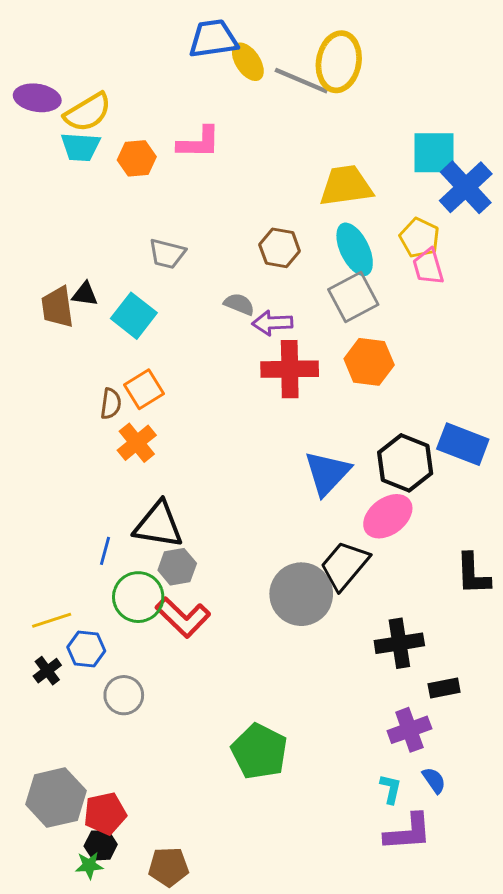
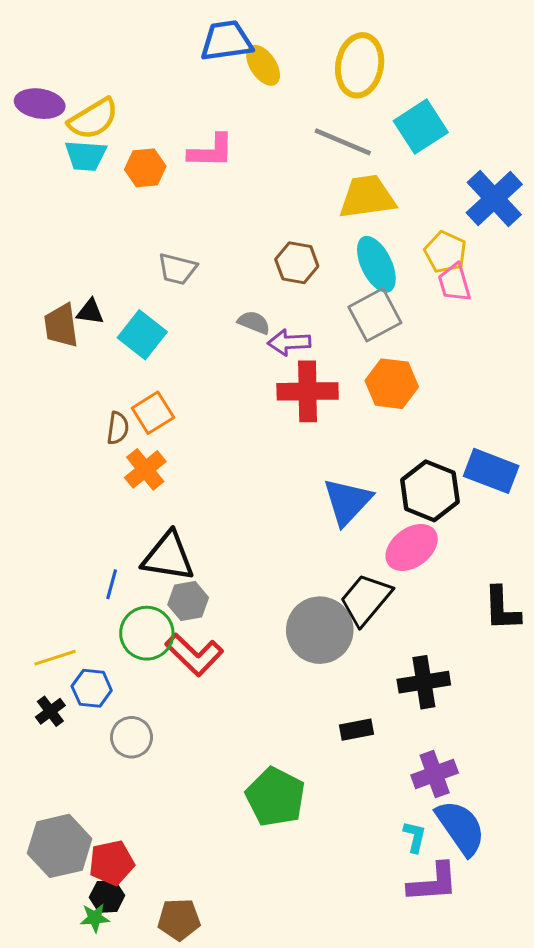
gray line: (301, 81) -> (343, 142), moved
cyan square: (434, 153) -> (421, 127), moved, turned -33
black rectangle: (444, 688) -> (356, 730), moved
blue semicircle: (434, 780) -> (461, 828), size x2.0

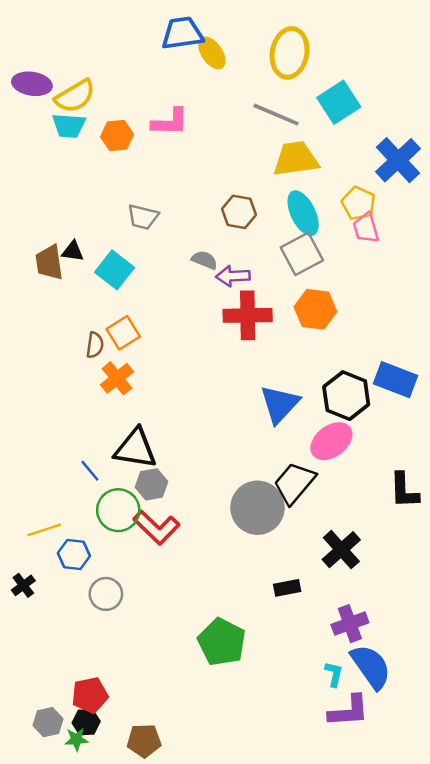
blue line: (112, 584) -> (90, 471), turned -55
black cross: (424, 682) -> (341, 550), turned -33
black cross: (50, 711) -> (23, 585), moved
gray hexagon: (60, 846) -> (48, 722), moved, size x0.6

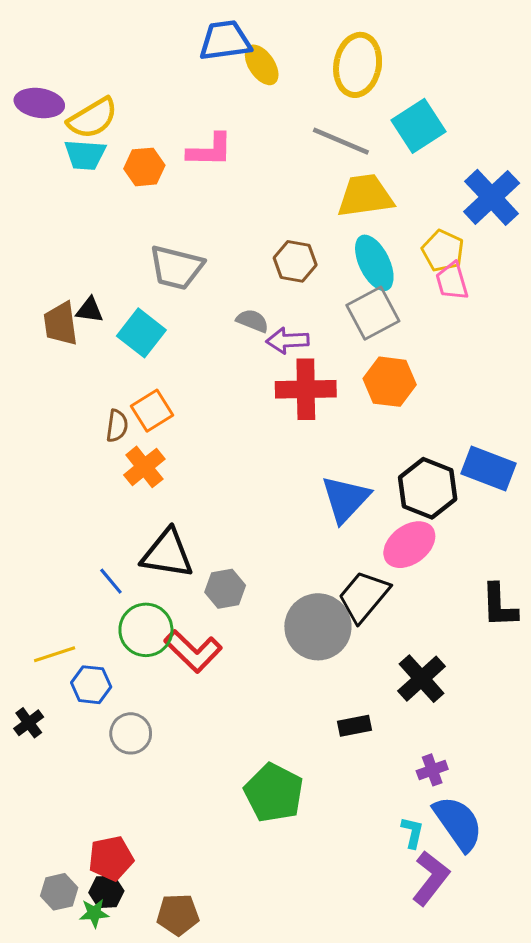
gray trapezoid: (143, 217) -> (176, 267), size x1.4
gray hexagon: (151, 484) -> (225, 589), moved
purple cross: (350, 624) -> (432, 770), size x0.7
purple L-shape: (349, 711) -> (431, 878), turned -48

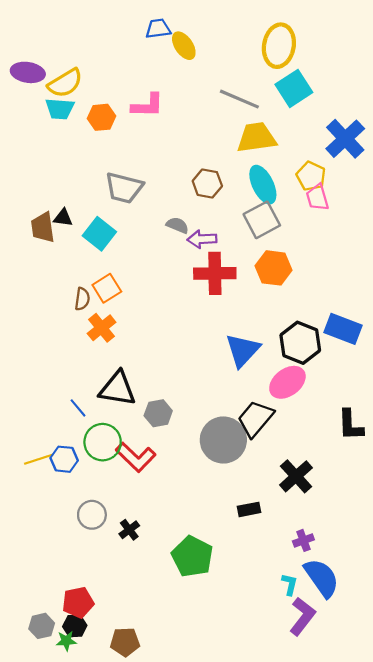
blue trapezoid: (225, 41) -> (158, 29), size x0.7
yellow ellipse: (358, 65) -> (279, 46), moved
blue hexagon: (91, 685) -> (64, 459), moved
black cross: (29, 723) -> (129, 530), moved

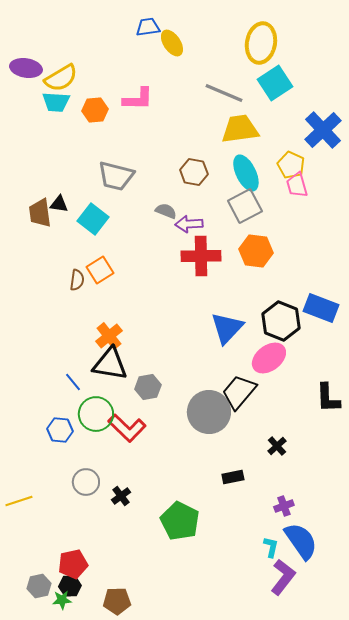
orange cross: (102, 328) -> (109, 336), moved
yellow line: (38, 459) -> (19, 501), moved
black cross: (296, 476) -> (277, 446), size x0.6

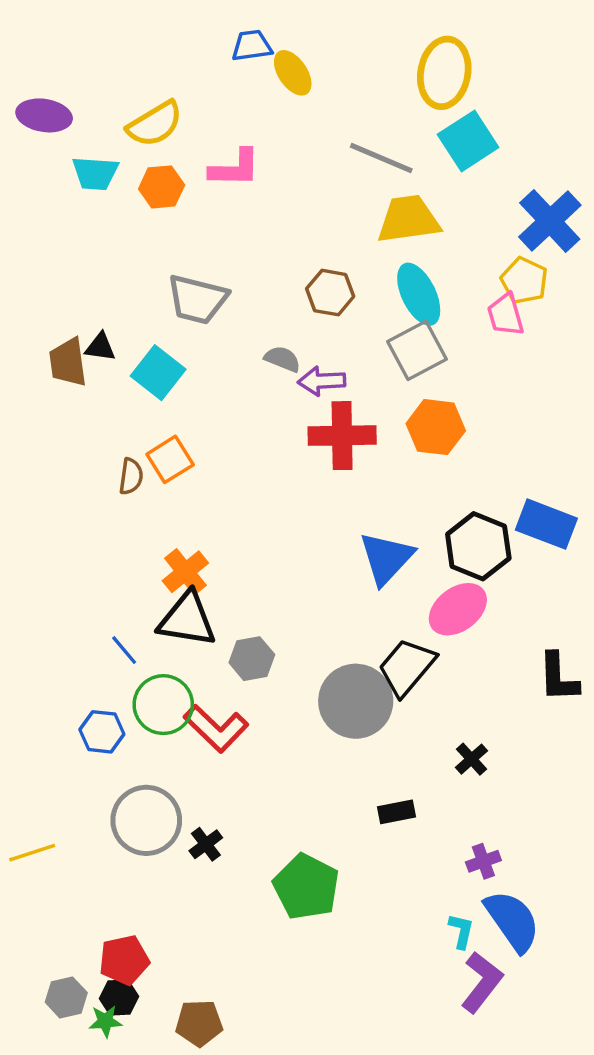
yellow semicircle: (61, 78) -> (155, 124), moved
yellow pentagon: (291, 165) -> (524, 281), moved
gray circle: (86, 482) -> (146, 820), size x1.5

